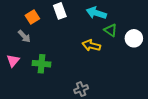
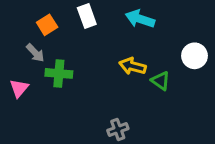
green triangle: (111, 30) -> (161, 81), moved
green cross: (42, 64) -> (59, 73), moved

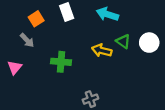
green cross: (59, 73) -> (61, 62), moved
green triangle: (161, 81) -> (123, 41), moved

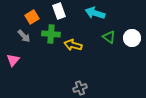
yellow arrow: (102, 50) -> (73, 45), moved
green cross: (61, 62) -> (51, 34), moved

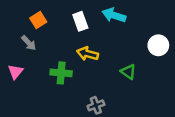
white rectangle: (59, 11) -> (80, 21), moved
green cross: (51, 34) -> (61, 73), moved
green triangle: (109, 37) -> (128, 72), moved

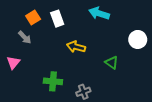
white rectangle: (80, 21) -> (57, 19), moved
green cross: (61, 73) -> (53, 81), moved

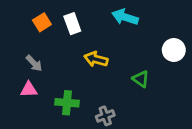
gray arrow: (25, 37) -> (34, 63), moved
pink triangle: (13, 63) -> (29, 90), moved, turned 48

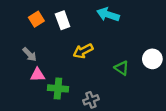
white circle: (174, 50) -> (152, 59), moved
yellow arrow: (96, 59) -> (83, 51), turned -42
pink triangle: (29, 90) -> (38, 75), moved

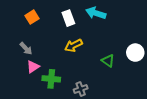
white rectangle: (63, 20) -> (68, 18), moved
pink triangle: (38, 75) -> (33, 67), turned -32

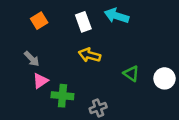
yellow arrow: (74, 45) -> (90, 55), turned 42
white circle: (135, 53) -> (164, 78), moved

